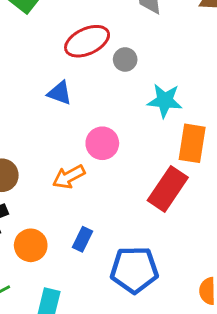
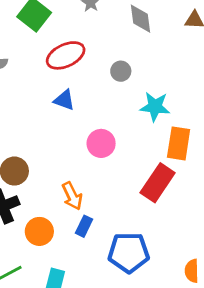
red ellipse: (87, 41) -> (66, 55), moved
orange arrow: (69, 177) -> (72, 196), moved, turned -88

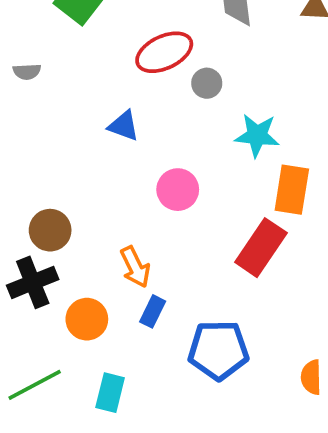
red ellipse: (66, 55) -> (164, 52), moved

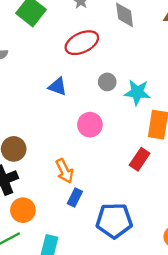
gray circle: (207, 83) -> (107, 82), moved
red rectangle: (261, 248) -> (140, 159), size x0.7
orange circle: (87, 319) -> (23, 210), moved

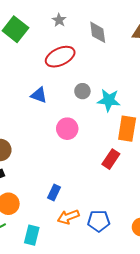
orange arrow: (64, 171) -> (68, 217), moved, turned 95
blue pentagon: (114, 221) -> (99, 221), moved, size x0.7

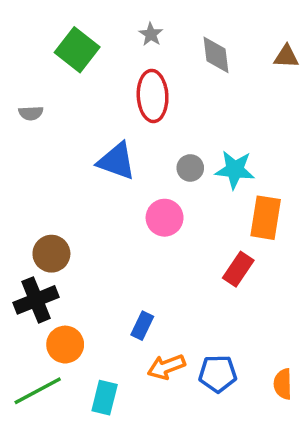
red ellipse: (60, 57) -> (153, 96), turned -68
gray circle: (82, 91) -> (190, 168), moved
blue triangle: (39, 95) -> (117, 161), size x1.4

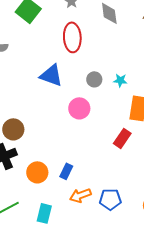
cyan star: (235, 170) -> (120, 80), size x0.6
orange circle: (65, 345) -> (37, 172), moved

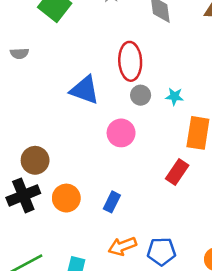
red ellipse: (72, 37) -> (130, 61), moved
blue rectangle: (66, 171) -> (112, 202), moved
orange circle: (37, 172) -> (66, 198), moved

